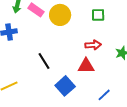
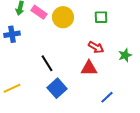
red arrow: (93, 45) -> (96, 47), turned 35
blue square: (65, 86) -> (57, 88), moved

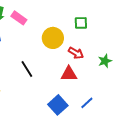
yellow circle: (63, 17) -> (53, 38), moved
blue square: (57, 88) -> (58, 105), moved

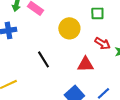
red arrow: (76, 53) -> (102, 43), moved

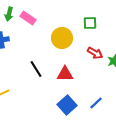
red triangle: (85, 64) -> (65, 74), moved

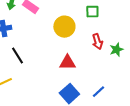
red arrow: (95, 53) -> (97, 42), turned 42
black line: (36, 69) -> (17, 56), moved

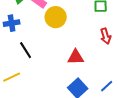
yellow circle: (64, 27) -> (56, 17), moved

